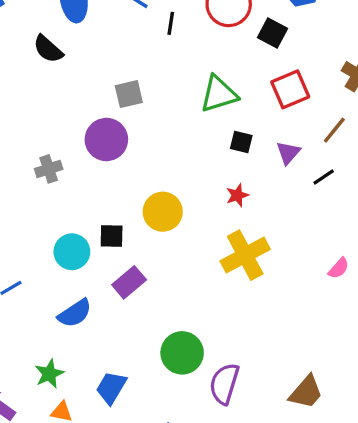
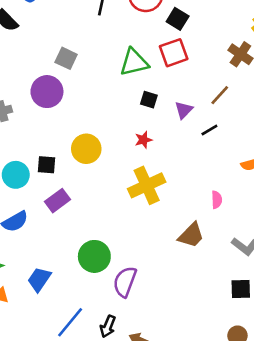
red square: (290, 89) -> (174, 53), moved
gray square: (129, 94) -> (66, 58), turned 35
pink semicircle: (339, 268) -> (217, 200), turned -48
brown trapezoid: (306, 392) -> (191, 235), moved

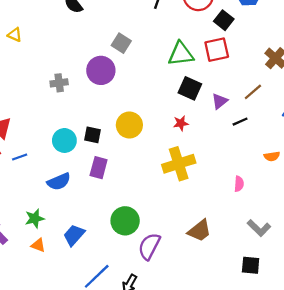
black square: (149, 100) -> (190, 88), size x1.5
purple rectangle: (58, 201) -> (99, 168), turned -45
brown trapezoid: (191, 235) -> (199, 231), moved

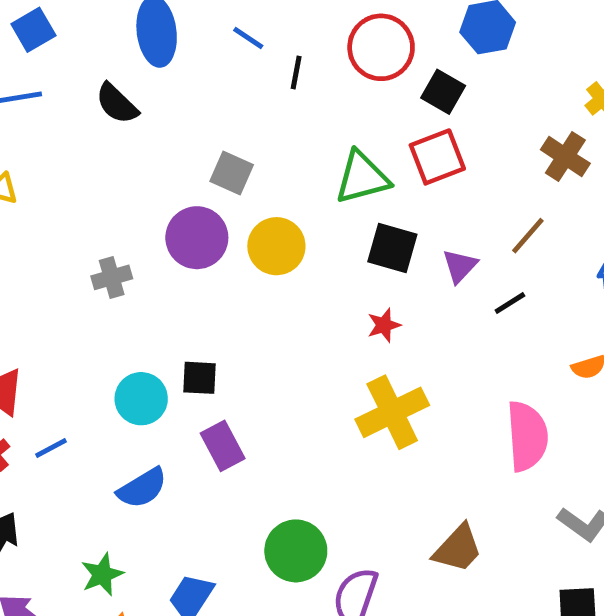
yellow circle: (129, 125) -> (276, 246), moved
purple rectangle: (99, 168) -> (223, 446), turned -35
pink semicircle: (239, 184) -> (527, 436), size x2.0

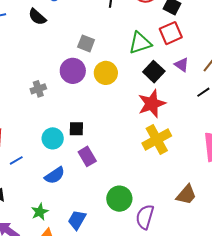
black square: (392, 248) -> (154, 72), turned 30
purple triangle: (460, 266) -> (182, 65), moved, turned -35
red star: (384, 325) -> (152, 104), size x2.0

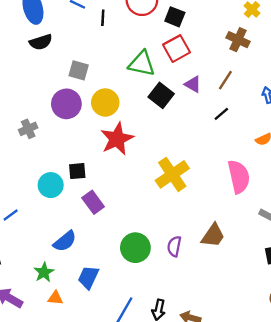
black semicircle: (37, 17) -> (41, 42), moved, turned -54
green triangle: (140, 43) -> (142, 64), turned 35
red star: (152, 104) -> (117, 139), moved
blue semicircle: (55, 175) -> (65, 241), moved
purple semicircle: (145, 217) -> (174, 246), moved, size x0.7

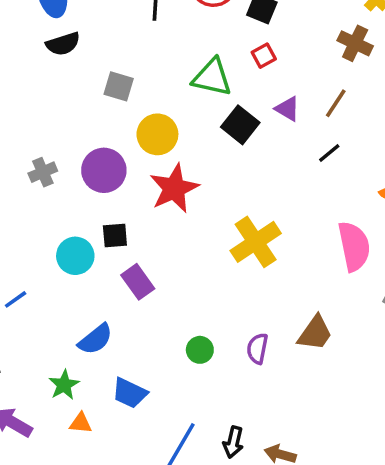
red square: (176, 49) -> (264, 56), size x0.6
purple circle: (66, 104) -> (104, 170), moved
green circle: (135, 248) -> (200, 350), size x0.6
blue trapezoid: (88, 277) -> (130, 393), turned -90

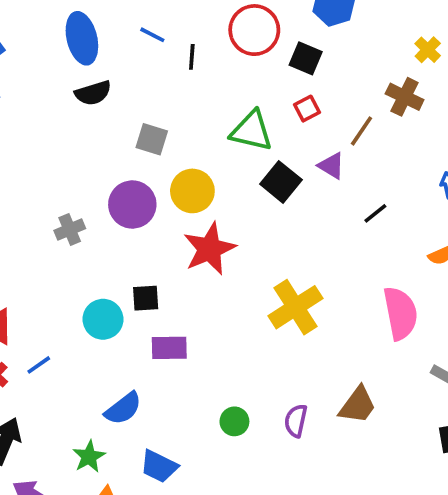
brown line: (336, 103) -> (361, 131), moved
purple circle: (104, 170) -> (132, 205), moved
purple rectangle: (138, 282) -> (169, 348), turned -56

